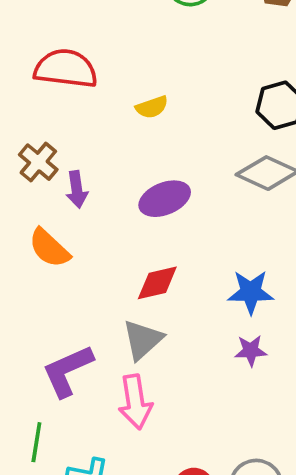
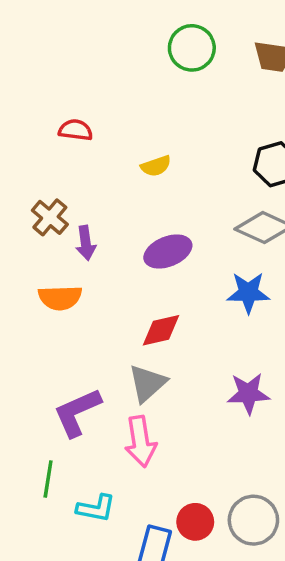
red semicircle: (66, 69) -> (75, 130), size x0.6
orange semicircle: (49, 248) -> (60, 298), turned -45
blue star: (251, 292) -> (248, 293), moved
purple star: (251, 351) -> (248, 394), size x1.4

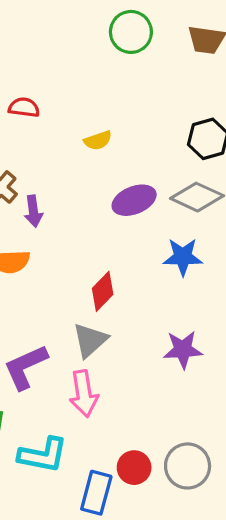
purple ellipse: (168, 252) -> (134, 200), moved
red diamond: (161, 330) -> (103, 291), turned -33
cyan L-shape: (96, 508) -> (43, 455), size x1.4

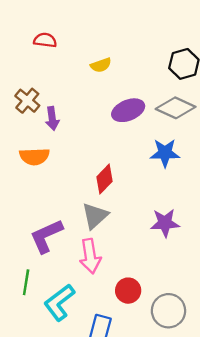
cyan L-shape: (43, 455) -> (59, 302), turned 132
red circle: (134, 468) -> (128, 291), moved

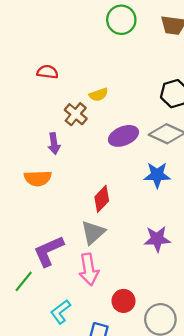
brown cross: (27, 101) -> (76, 114), moved
green line: (26, 282) -> (24, 281), moved, turned 30
cyan L-shape: (59, 302) -> (61, 312), size x0.7

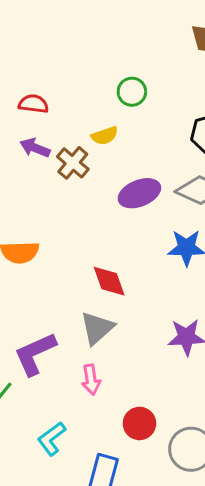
green circle: (121, 20) -> (132, 92), moved, size x0.7
purple arrow: (54, 144) -> (35, 148), moved, turned 120
red diamond: (102, 199) -> (109, 281), turned -64
pink arrow: (89, 269) -> (91, 380), size x0.7

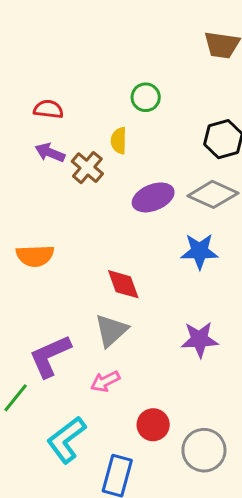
yellow semicircle: (105, 136) -> (119, 141), turned 110
pink arrow: (91, 380) -> (105, 381), turned 72
cyan L-shape: (52, 439) -> (66, 440), size x1.4

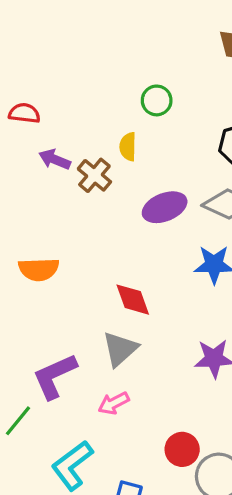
red semicircle: (48, 109) -> (24, 113), moved
red circle: (153, 425) -> (182, 449), moved

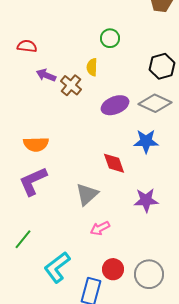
red diamond: (133, 300) -> (114, 163), moved
purple L-shape: (55, 376) -> (33, 181), moved
pink arrow: (114, 403) -> (100, 228), moved
red circle: (182, 449) -> (113, 269), moved

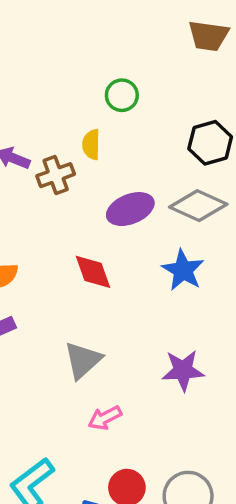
brown cross: (71, 85) -> (56, 175), turned 30
blue star: (146, 141) -> (183, 270), turned 30
red diamond: (114, 163) -> (93, 272), moved

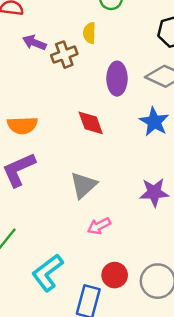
purple ellipse: (130, 209) -> (117, 79), turned -68

